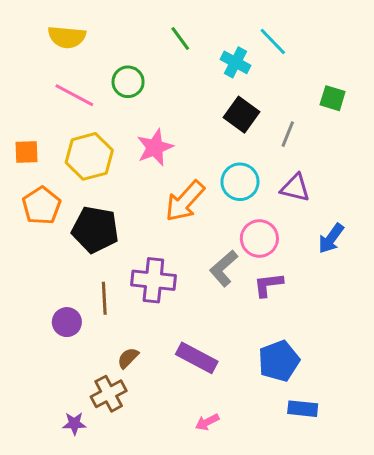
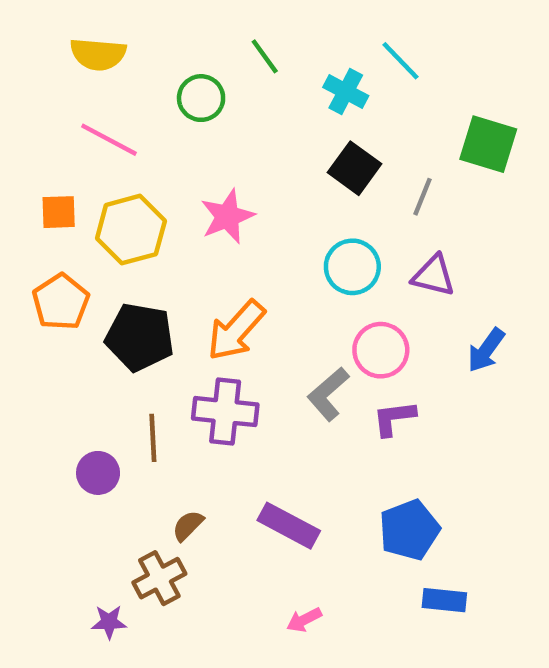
green circle: (128, 82) -> (201, 98), moved
green square: (333, 98) -> (488, 144), size x1.5
orange square: (27, 152) -> (59, 212), moved
orange arrow: (185, 201) -> (236, 330), moved

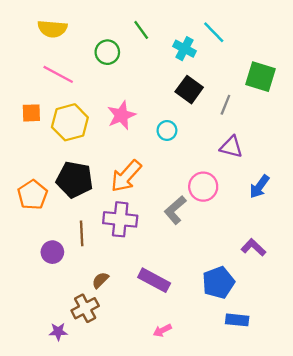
cyan circle: (352, 267) -> (167, 130), moved, size x0.7
orange pentagon: (61, 302) -> (32, 195), moved
purple L-shape: (394, 418) -> (253, 247), moved, turned 50

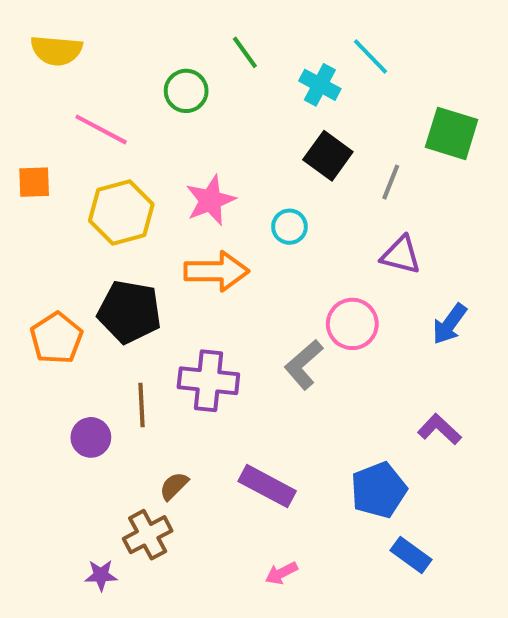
yellow semicircle: (52, 29) -> (56, 50), moved
orange square: (31, 113) -> (34, 182), moved
orange arrow: (126, 176) -> (217, 271), moved, turned -132
blue rectangle: (237, 320) -> (411, 555), turned 30

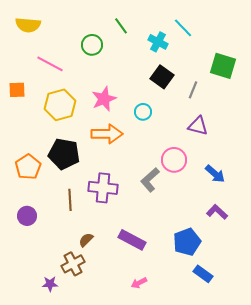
blue arrow: (450, 324) -> (215, 174), moved, turned -85
purple circle: (91, 437) -> (27, 216), moved

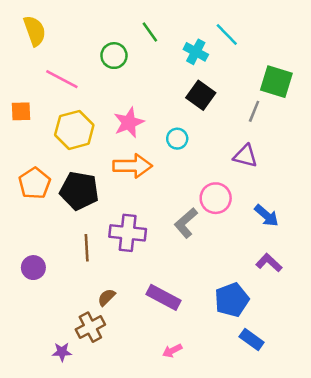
yellow semicircle: (28, 25) -> (35, 31), turned -115
gray line: (193, 90) -> (254, 111), moved
orange pentagon: (28, 167) -> (35, 183), moved

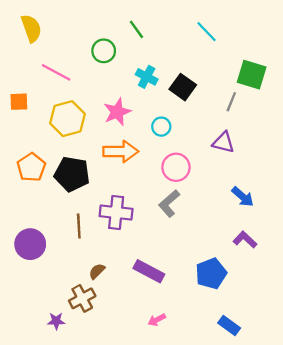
cyan cross: (196, 52) -> (147, 77), moved
pink circle: (216, 198) -> (176, 167), moved
purple circle: (33, 268) -> (30, 244), size x1.4
blue rectangle: (252, 339) -> (229, 325), moved

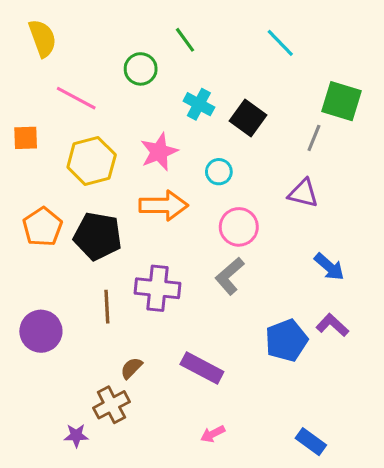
blue pentagon: (211, 274) -> (286, 340), moved

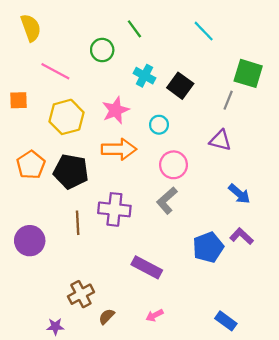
brown semicircle: (131, 368) -> (107, 316), moved
purple star: (76, 435) -> (55, 326), moved

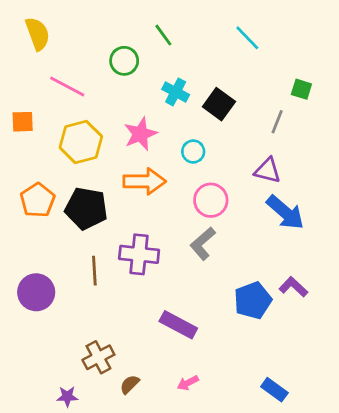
green square: (248, 73) -> (301, 89), size x0.6
blue arrow: (239, 194) -> (285, 212), moved, size x1.4

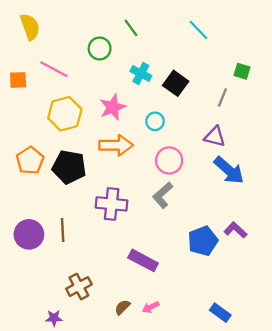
orange square: (23, 122) -> (18, 80), moved
brown line: (94, 271) -> (63, 230), moved
brown semicircle: (130, 384) -> (122, 307), moved

